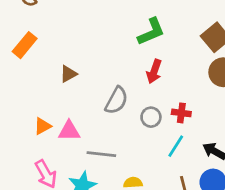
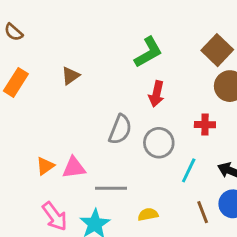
brown triangle: (68, 74) -> (71, 76), moved
red cross: (181, 113) -> (205, 125), moved
gray circle: (151, 117) -> (159, 143), size x1.4

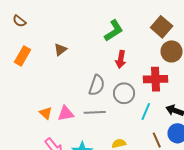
red cross: (205, 125) -> (156, 79), size x1.6
orange triangle: (45, 166) -> (46, 113), turned -40
gray line: (111, 188) -> (95, 112), moved

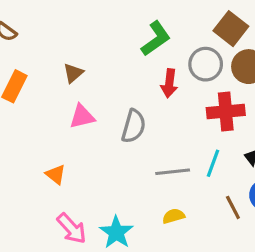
gray circle: (124, 93) -> (206, 64), moved
gray line: (95, 112) -> (173, 172), moved
pink triangle: (66, 113) -> (82, 117), moved

